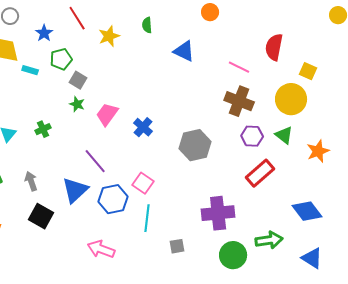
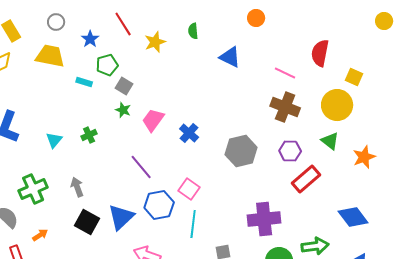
cyan rectangle: (30, 70) -> (84, 82), moved
purple hexagon: (252, 136) -> (290, 151), moved
blue triangle: (75, 190) -> (121, 217), moved

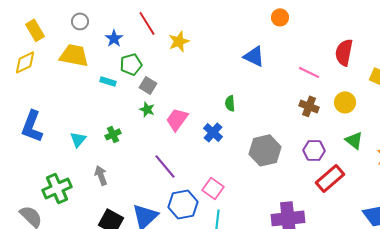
green semicircle: (193, 31) -> (230, 103), moved
yellow circle: (337, 105) -> (345, 102), moved, size x0.7
brown cross: (285, 107) -> (309, 106), size x0.7
gray arrow: (77, 187) -> (101, 175), moved

